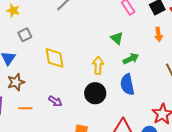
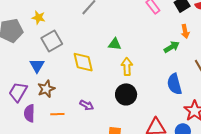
gray square: (25, 35) -> (52, 41), size x1.5
green triangle: (117, 38) -> (115, 44), moved, turned -32
green arrow: (131, 59) -> (172, 47), moved
blue semicircle: (127, 84) -> (174, 84), moved

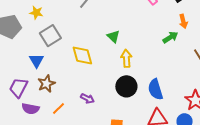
green triangle: (115, 44) -> (113, 36), turned 40
blue semicircle: (174, 84) -> (155, 89), moved
purple semicircle: (29, 113) -> (30, 109), turned -78
orange line: (57, 114) -> (58, 109), turned -40

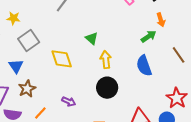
blue semicircle: (155, 89) -> (144, 66), moved

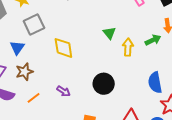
green triangle: (92, 38) -> (109, 33), moved
yellow arrow: (106, 60) -> (128, 47), moved
blue semicircle: (144, 66) -> (155, 83), moved

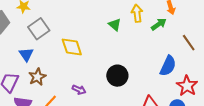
yellow arrow: (128, 47) -> (137, 13), moved
blue semicircle: (155, 83) -> (168, 66), turned -135

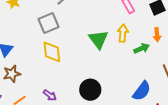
green triangle: (115, 25) -> (98, 39), size x1.5
gray square: (39, 29) -> (48, 23), moved

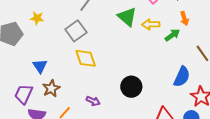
yellow arrow: (123, 33) -> (151, 24), turned -84
green triangle: (98, 39) -> (127, 17), moved

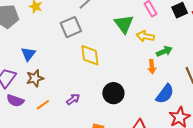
orange arrow: (184, 18) -> (152, 67), moved
yellow diamond: (86, 58) -> (90, 55), moved
purple arrow: (93, 101) -> (73, 99), turned -72

